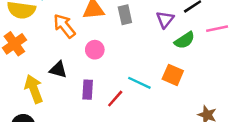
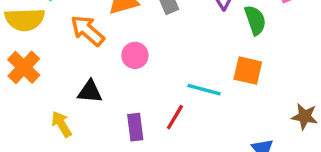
green semicircle: (185, 40) -> (255, 20), turned -65
yellow arrow: (34, 89) -> (61, 124), size x0.7
purple rectangle: (88, 90) -> (135, 127), moved

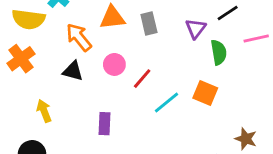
cyan line: (204, 90) -> (167, 102), turned -64
black triangle: (90, 92) -> (73, 71), moved
red line: (175, 117) -> (142, 79), moved

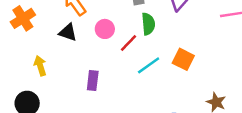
green semicircle: (219, 52) -> (148, 24), moved

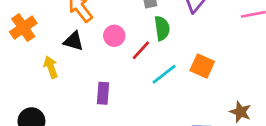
yellow arrow: (40, 66) -> (51, 67), moved

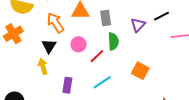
black triangle: (74, 41) -> (49, 46), turned 42
yellow arrow: (51, 67) -> (43, 66), moved
cyan line: (164, 74) -> (102, 82), moved

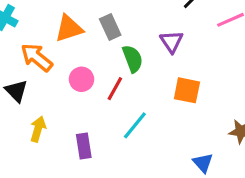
purple triangle: (138, 25) -> (171, 42), moved
black triangle: (49, 46) -> (16, 91), moved
yellow arrow: (43, 66) -> (38, 129), turned 49

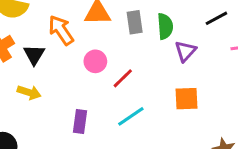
green semicircle: (133, 59) -> (165, 26), moved
orange square: (187, 90) -> (187, 99), turned -30
yellow arrow: (38, 129) -> (29, 92), moved, turned 75

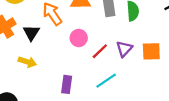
purple triangle: (185, 51) -> (124, 49), moved
orange square: (187, 99) -> (151, 51), moved

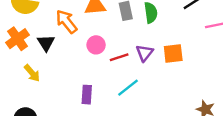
red line: (100, 51) -> (119, 57), turned 30
yellow arrow: (27, 62) -> (32, 73), moved, turned 36

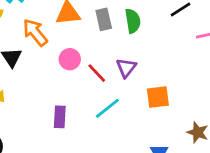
orange square: (173, 53) -> (158, 97), moved
red line: (119, 57) -> (97, 73), turned 66

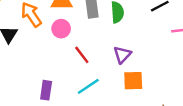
pink circle: (70, 59) -> (61, 29), moved
purple triangle: (126, 68) -> (122, 55), moved

